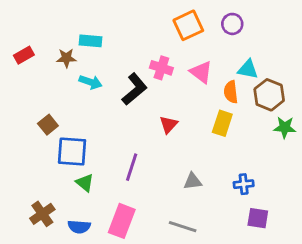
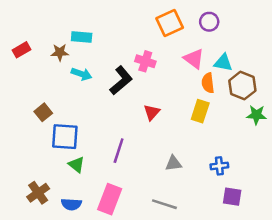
pink triangle: (201, 72) -> (194, 59), moved

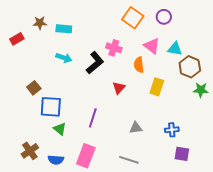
orange square: (170, 23) -> (133, 18), turned -30
brown star: (60, 52) -> (40, 23), moved
orange semicircle: (208, 83) -> (139, 65), moved

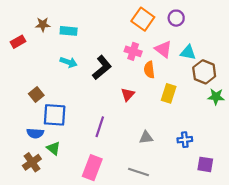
pink cross: (114, 48) -> (133, 51), moved
green triangle: (60, 129) -> (53, 148), moved
purple square: (182, 154) -> (205, 164), moved
blue semicircle: (56, 160) -> (35, 133), moved

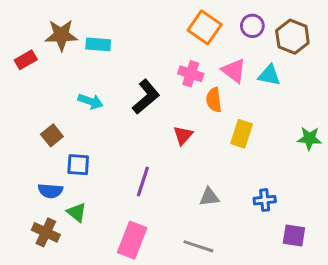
brown star: (43, 24) -> (61, 35), size x1.5
cyan arrow: (69, 62) -> (91, 101), moved
brown hexagon: (204, 72) -> (292, 37), moved
blue square: (55, 115) -> (78, 165), size x0.7
brown cross: (32, 162) -> (46, 232), turned -30

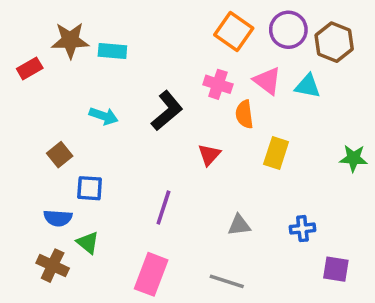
purple circle: (252, 26) -> (288, 30), size x1.4

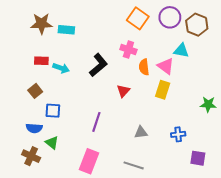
red rectangle: (30, 68) -> (41, 61), moved, turned 32
pink triangle: (267, 81) -> (166, 66), moved
green star: (353, 158) -> (208, 104), moved

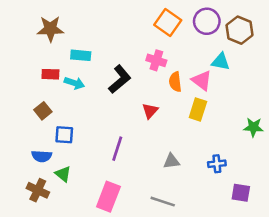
cyan rectangle: (66, 30) -> (81, 55), moved

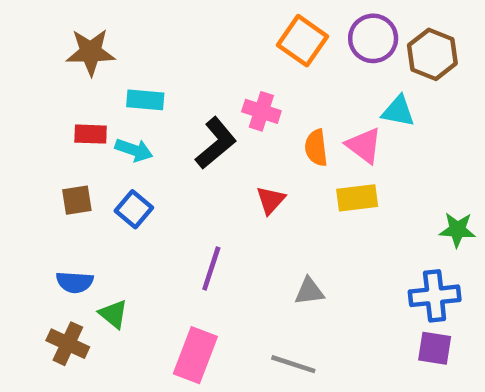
pink cross: (156, 60) -> (261, 111), moved
yellow rectangle: (198, 110) -> (357, 198), turned 65
brown square: (43, 111) -> (77, 200), turned 30
blue square: (64, 135) -> (134, 209), moved, turned 36
blue cross: (217, 164) -> (435, 296), moved, size x1.5

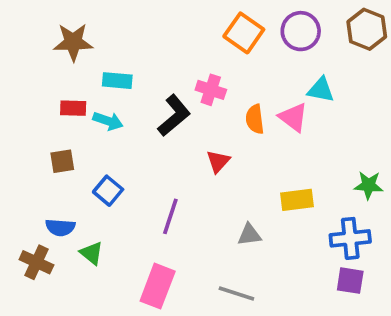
brown hexagon: (432, 54) -> (367, 29), moved
yellow rectangle: (357, 198) -> (297, 200), moved
blue square: (134, 209) -> (108, 191), moved
brown cross: (68, 344) -> (36, 262), moved

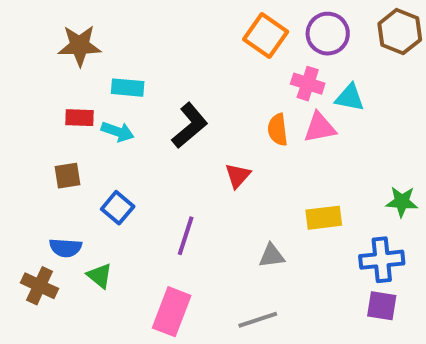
pink cross: (211, 90) -> (308, 84), moved
pink triangle: (293, 117) -> (320, 128), turned -48
gray line: (236, 293) -> (258, 320), turned -36

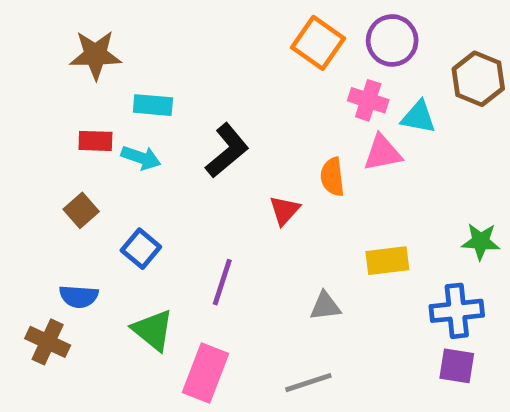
brown hexagon: (400, 32) -> (478, 79), moved
orange semicircle: (278, 130) -> (332, 177), moved
brown square: (68, 176) -> (81, 210), turned -32
green triangle: (100, 276) -> (153, 330), moved, size x1.4

